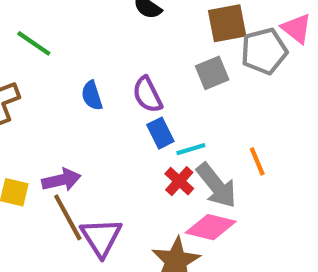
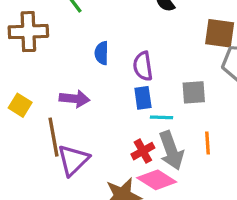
gray square: (212, 73) -> (194, 92), moved
purple arrow: (61, 180) -> (74, 99), moved
red cross: (179, 181) -> (143, 151), moved

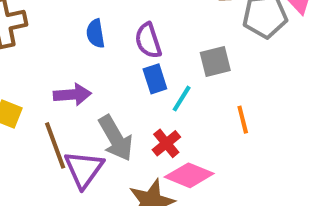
cyan line: (162, 117) -> (182, 99), turned -50
gray arrow: (171, 151) -> (116, 138), moved

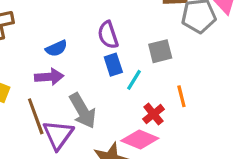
blue semicircle: (95, 33) -> (56, 48), moved, turned -105
red cross: (166, 143) -> (153, 114), moved

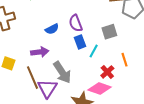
blue semicircle: (56, 48) -> (52, 29), moved

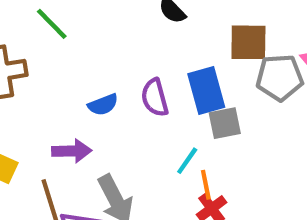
blue rectangle: (80, 42) -> (206, 90), moved, size x1.5
orange line: (124, 60) -> (206, 185), moved

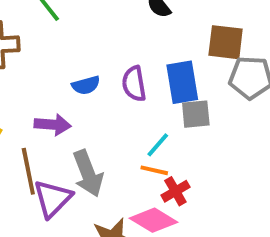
orange line: (206, 185) -> (154, 170), moved, turned -72

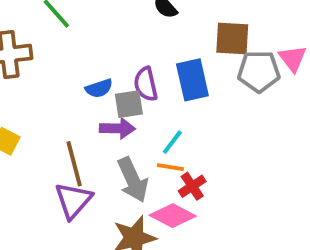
gray square: (196, 114) -> (129, 104), moved
purple arrow: (53, 125) -> (117, 128), moved
brown line: (28, 171) -> (74, 164), moved
gray arrow: (88, 173) -> (133, 180), moved

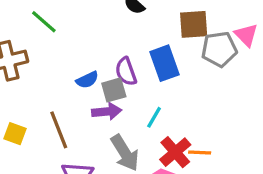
brown line: (74, 164) -> (59, 130), moved
orange line: (170, 167) -> (200, 153), moved
red cross: (192, 186) -> (175, 152), size x1.4

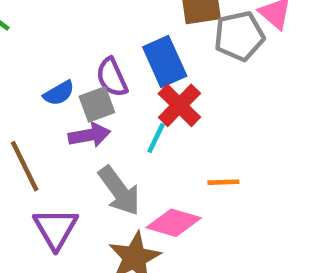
red cross: (175, 152) -> (179, 105), moved

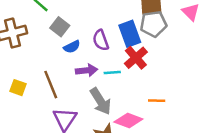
gray pentagon: (239, 36) -> (154, 24), moved
gray square: (97, 104) -> (60, 27), moved, turned -36
cyan line: (156, 138) -> (112, 73), moved, turned 56

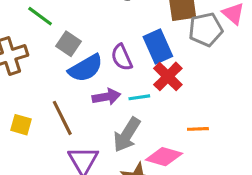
gray pentagon: (154, 24) -> (206, 30), moved
blue semicircle: (72, 47) -> (86, 68), size x1.6
gray arrow: (100, 101) -> (127, 135), turned 68

